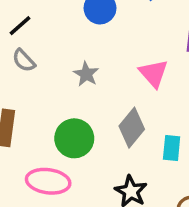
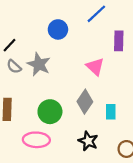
gray star: (86, 74) -> (39, 64), moved, size x1.5

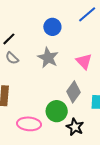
gray star: (39, 64) -> (48, 58), moved
green circle: (50, 112) -> (57, 111), moved

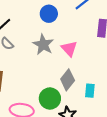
pink triangle: (84, 61) -> (69, 49), moved

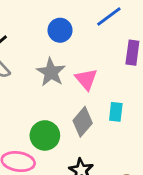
cyan rectangle: (90, 91) -> (116, 112), moved
green circle: (50, 99) -> (45, 135), moved

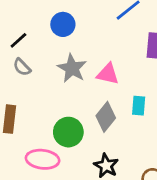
blue circle: (60, 30) -> (63, 24), moved
pink triangle: (86, 79) -> (108, 74), turned -35

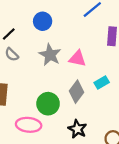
cyan rectangle: (139, 106) -> (102, 83), turned 56

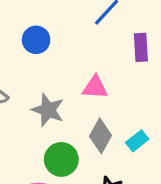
gray star: (50, 55) -> (48, 110), moved
cyan rectangle: (102, 83) -> (137, 141), moved

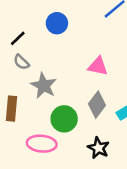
gray star: (48, 110) -> (44, 86), moved

